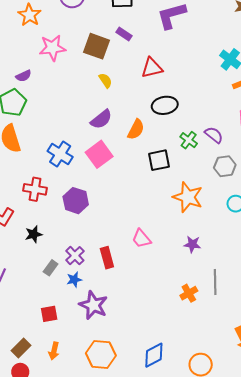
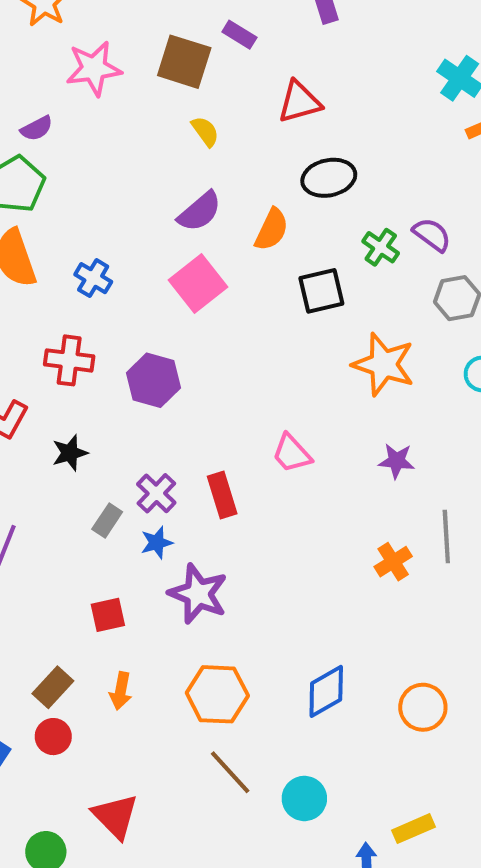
blue cross: (60, 154) -> (93, 278), moved, size x0.7

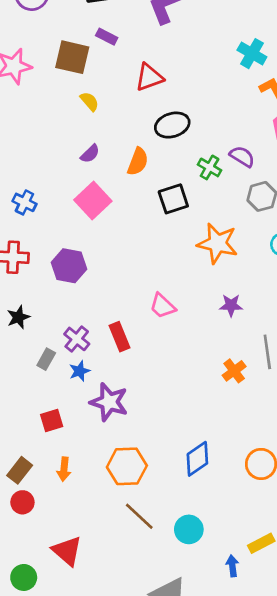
purple semicircle: (200, 212) -> (90, 154), size x0.7

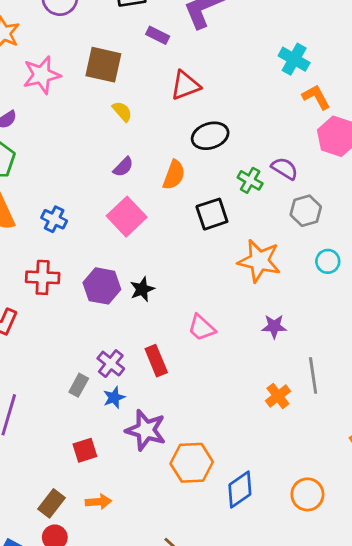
purple rectangle: (107, 37) -> (158, 35), moved
black star: (18, 317) -> (142, 289), moved
orange hexagon: (127, 466) -> (192, 463), moved
orange arrow: (64, 469) -> (98, 502), turned -100

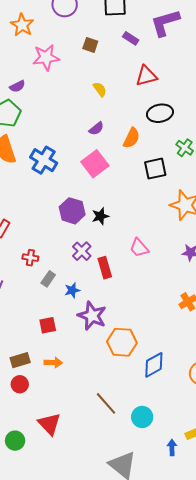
brown square: (103, 65) -> (90, 45), moved, size x0.6
blue cross: (54, 219) -> (44, 160), size x1.5
red cross: (43, 277) -> (30, 258), moved, size x0.7
purple cross: (111, 364) -> (82, 251), moved
brown rectangle: (52, 503) -> (20, 360), turned 30

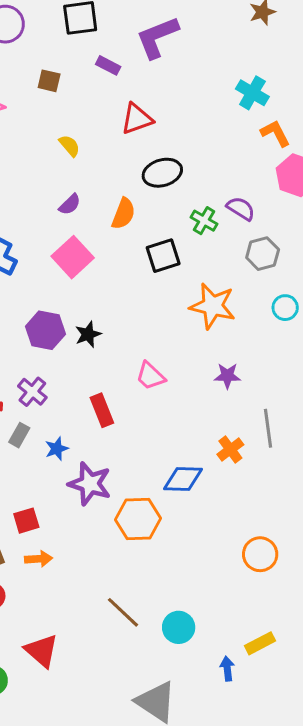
purple cross: (82, 251) -> (32, 392), moved
red square: (48, 325) -> (26, 521), moved
blue diamond: (154, 365) -> (183, 479), moved, turned 36

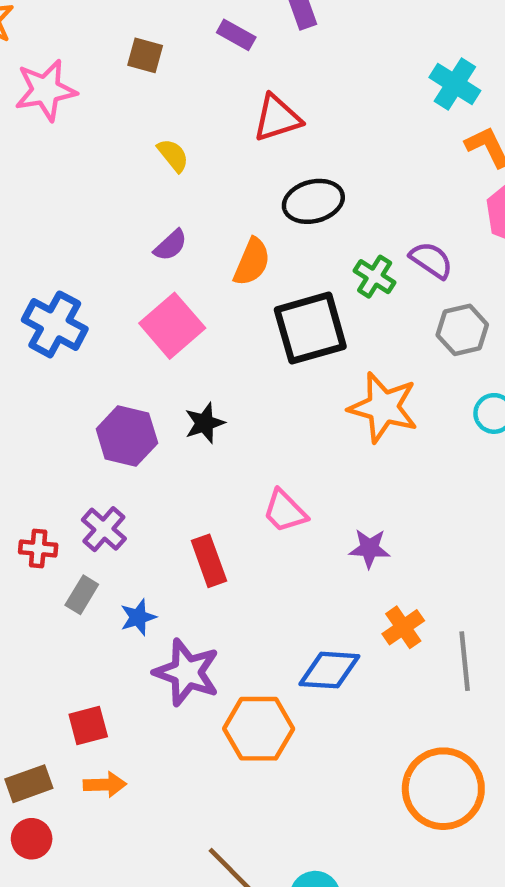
black square: (163, 256) -> (310, 328), size x1.4
black star: (88, 334) -> (205, 423), moved
purple star: (227, 376) -> (369, 548), moved
gray line: (268, 428) -> (465, 661), moved
orange circle: (260, 554) -> (443, 789), size x1.5

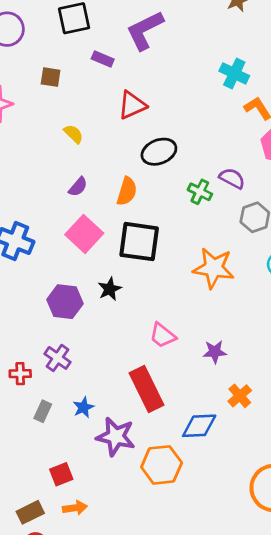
black square: (310, 328) -> (139, 242), moved, turned 30
red rectangle: (209, 561) -> (146, 389), moved, size x1.5
gray rectangle: (82, 595) -> (43, 411), moved

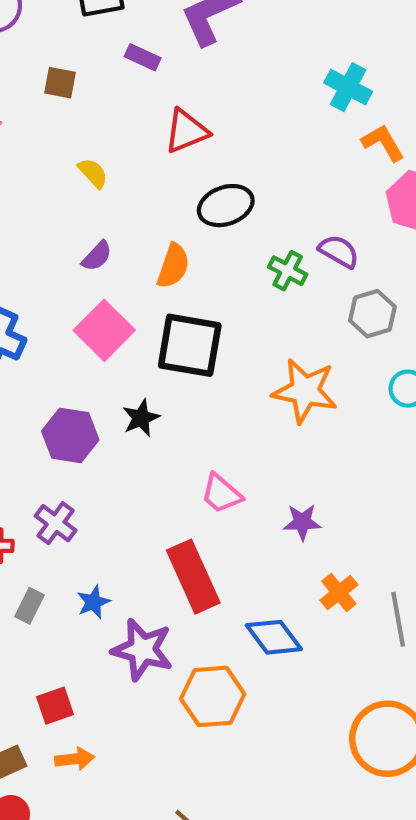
blue diamond: (199, 426) -> (274, 637), turned 54

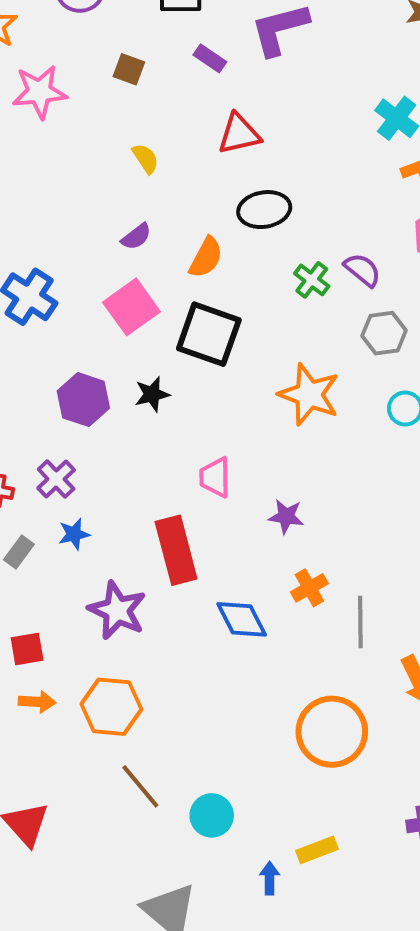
pink trapezoid: (221, 494) -> (215, 477), turned 39
blue star: (93, 602) -> (74, 534), moved
orange hexagon: (213, 696) -> (111, 707), moved

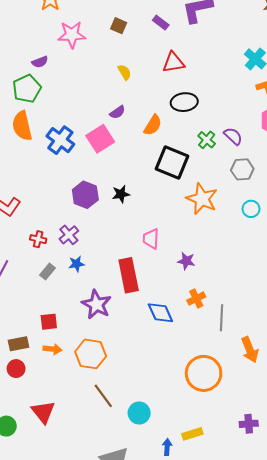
pink square: (131, 307) -> (100, 139), moved
black square: (209, 334) -> (172, 163), moved

